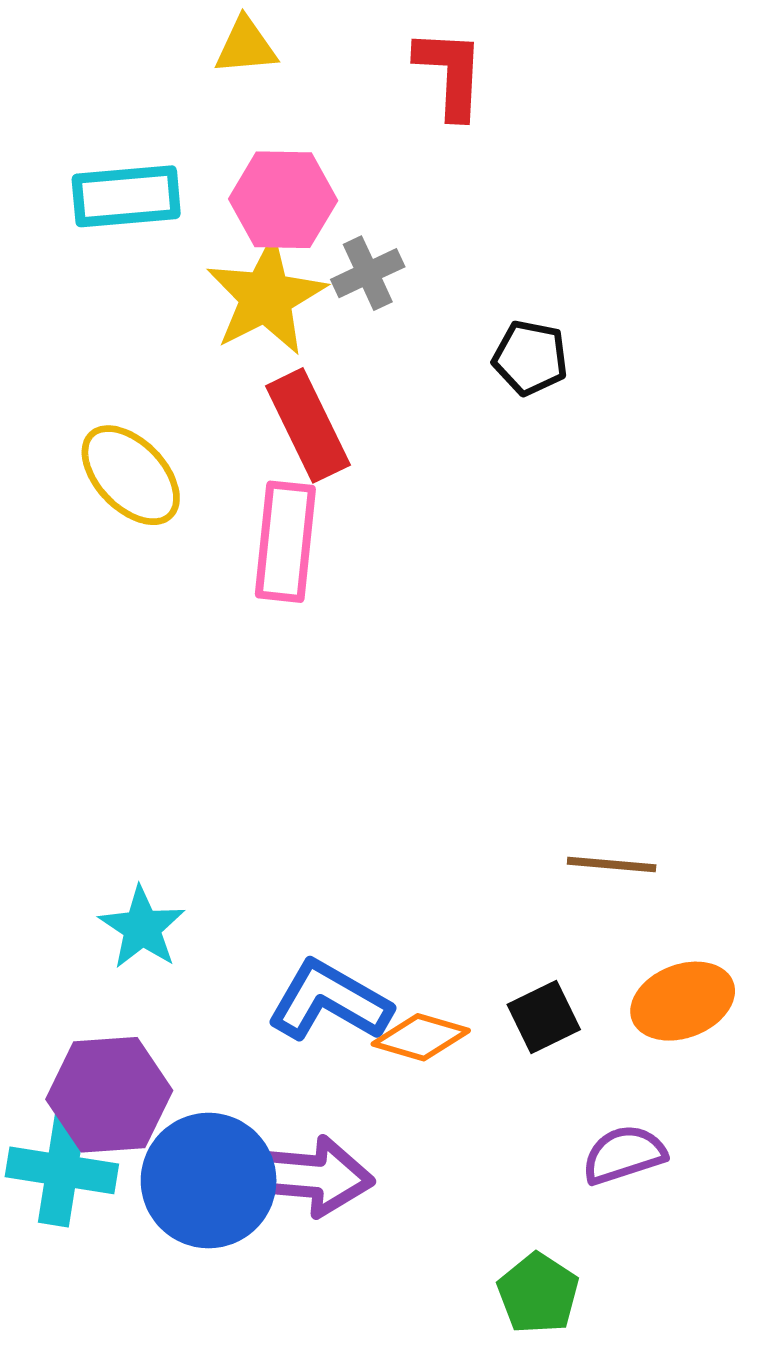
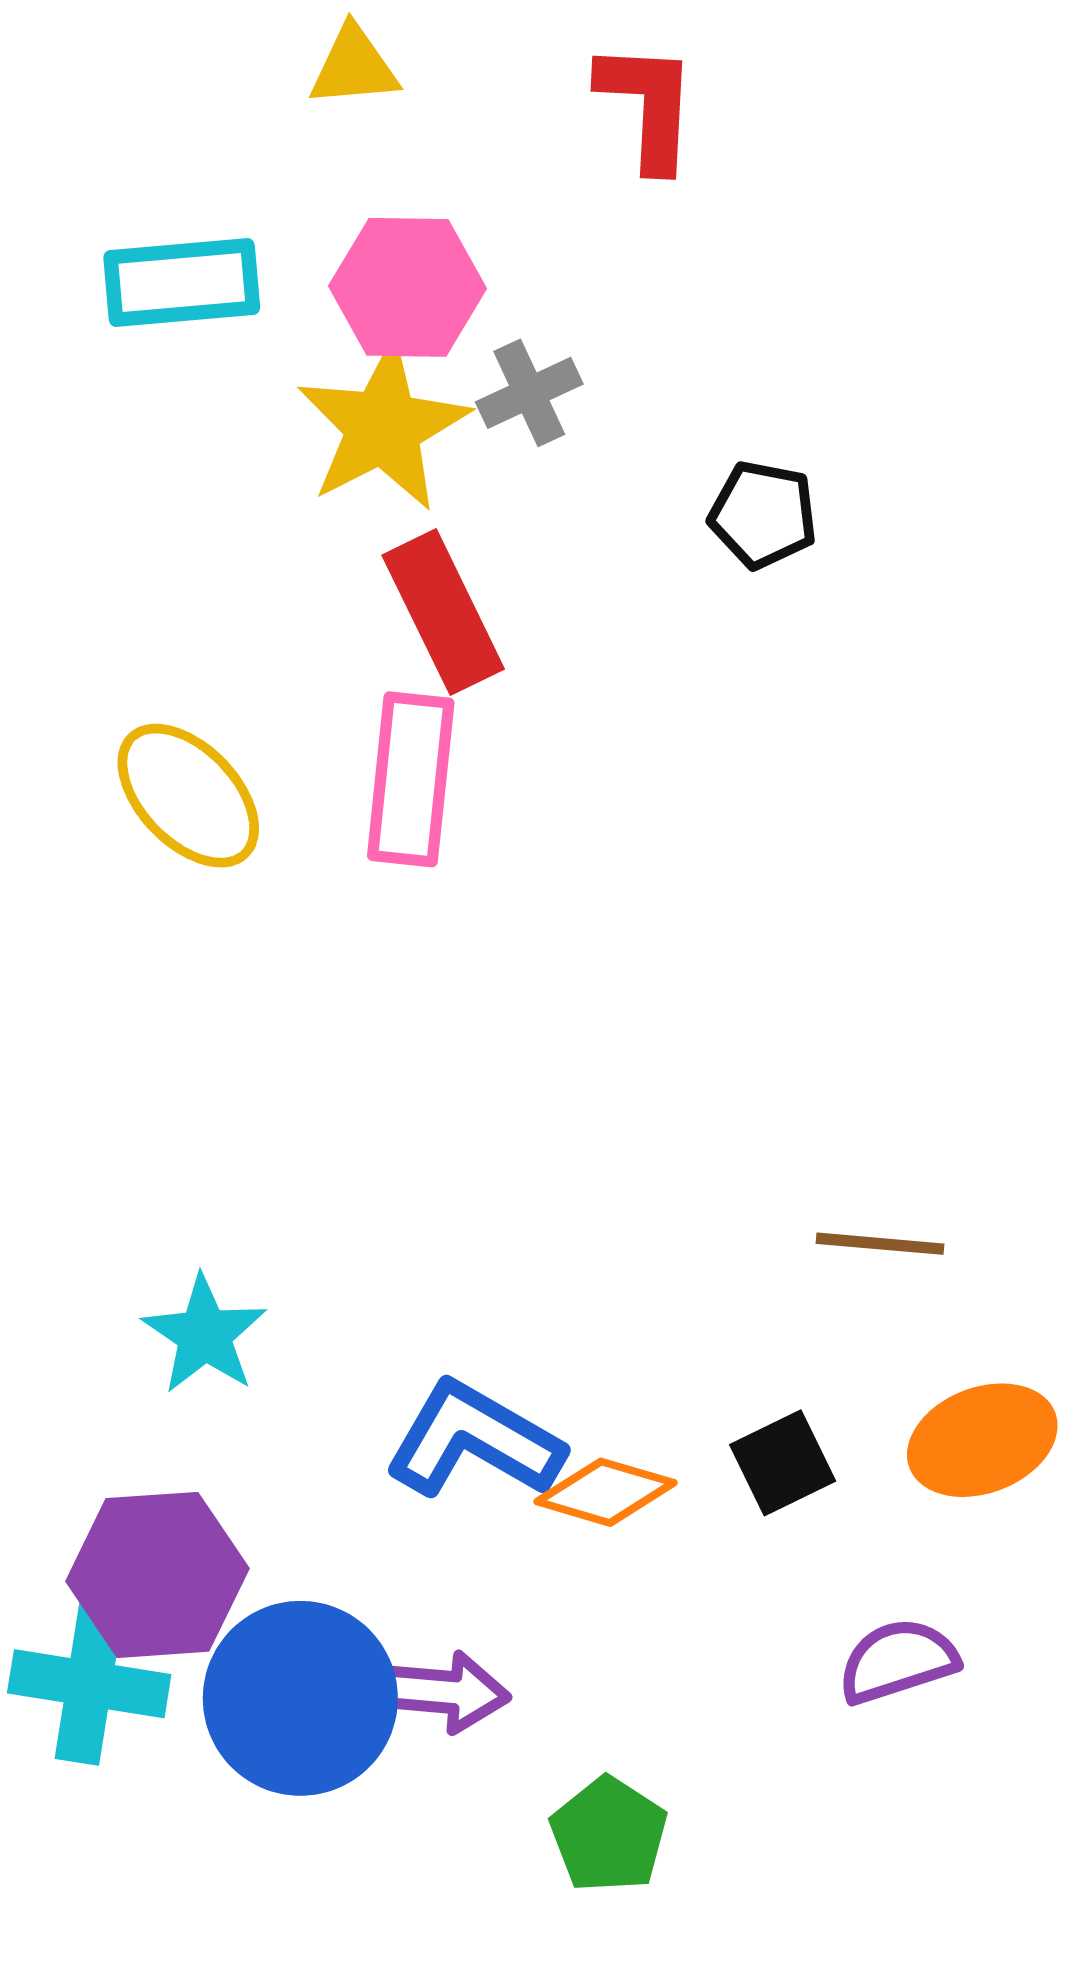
yellow ellipse: (131, 475) -> (188, 796), moved
purple arrow: (309, 1176) -> (445, 1692), size x0.7
green pentagon: (538, 1293) -> (609, 1835), moved

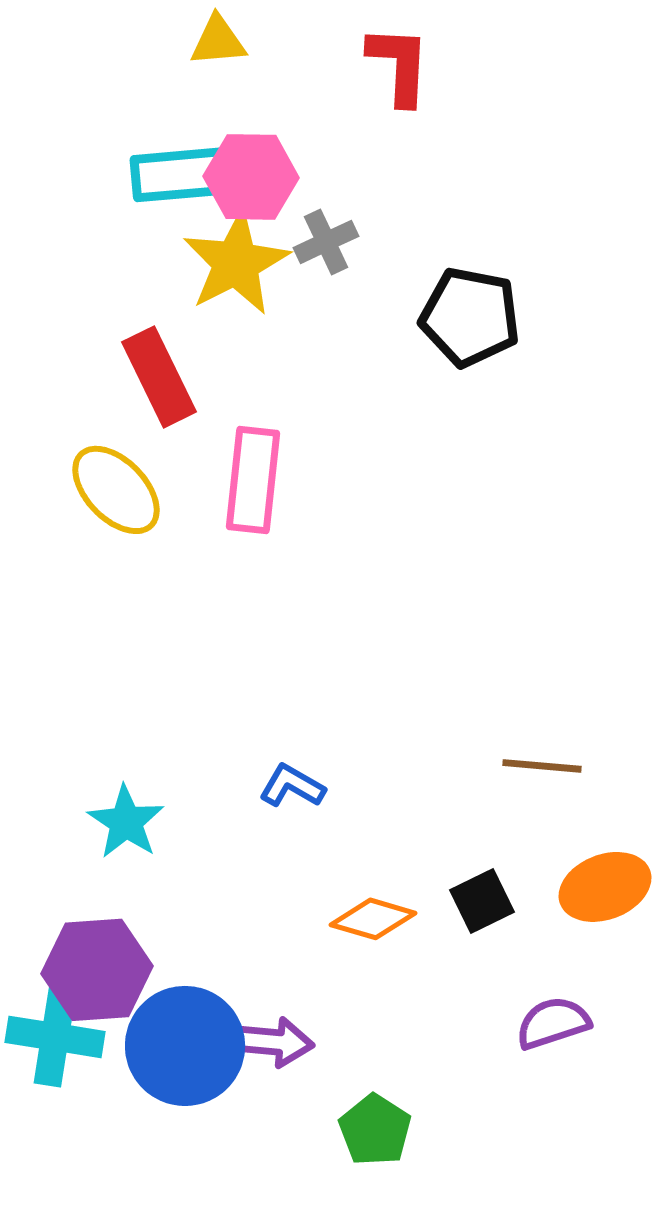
cyan rectangle: (182, 282) -> (178, 175), moved
black pentagon: (763, 515) -> (470, 317), size x1.5
red rectangle: (443, 612) -> (159, 377), moved
blue L-shape: (474, 1440) -> (292, 786), moved, size x0.6

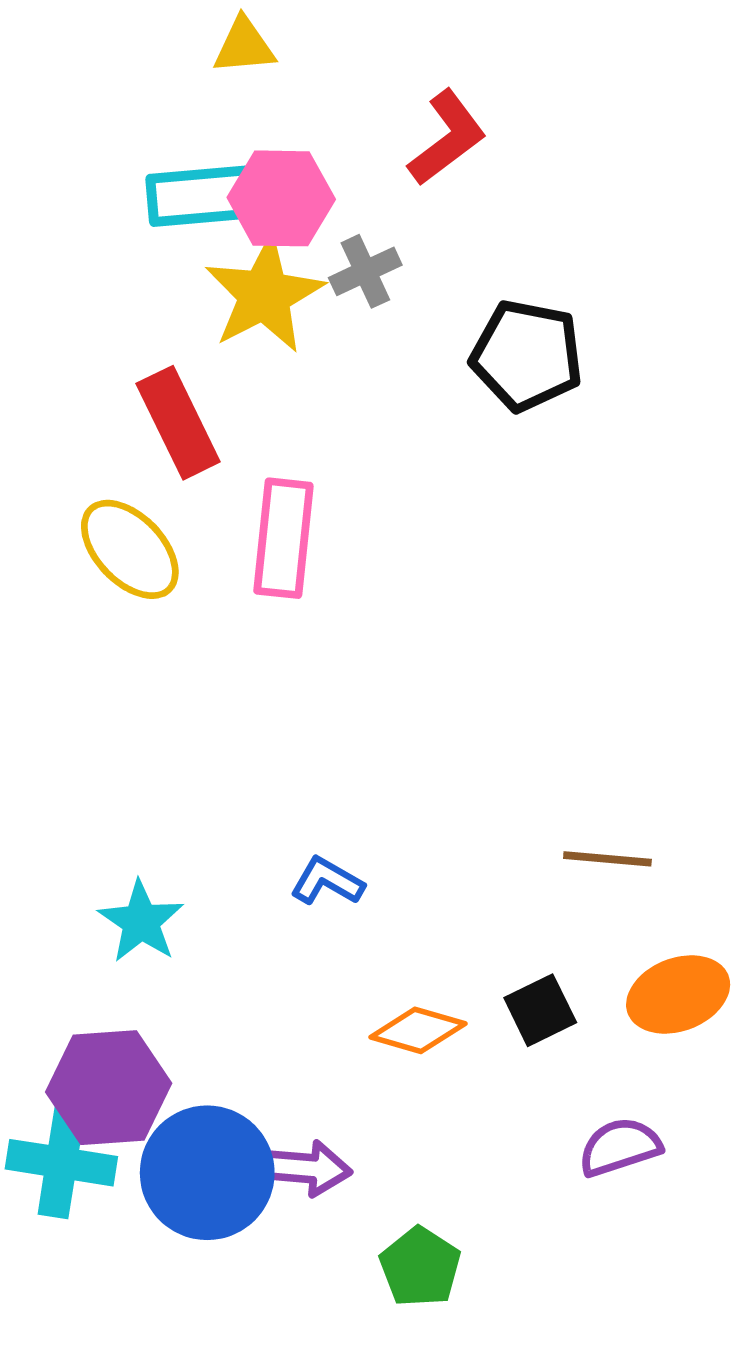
red L-shape: (399, 65) -> (447, 138), moved, turned 50

